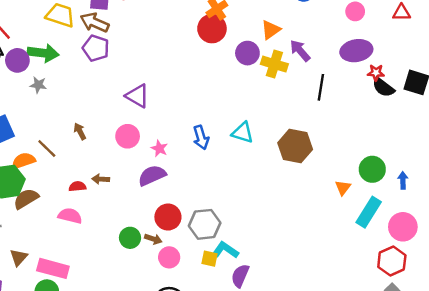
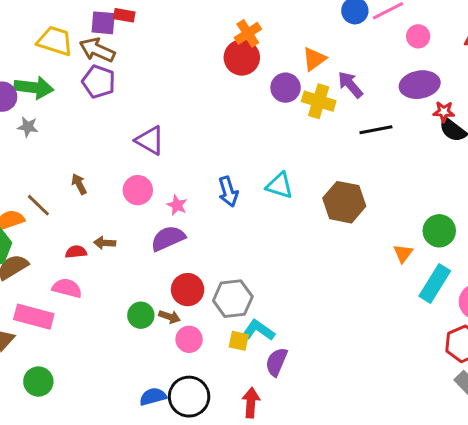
black line: (321, 87) -> (376, 130), turned 70
pink rectangle: (53, 268) -> (34, 317), moved

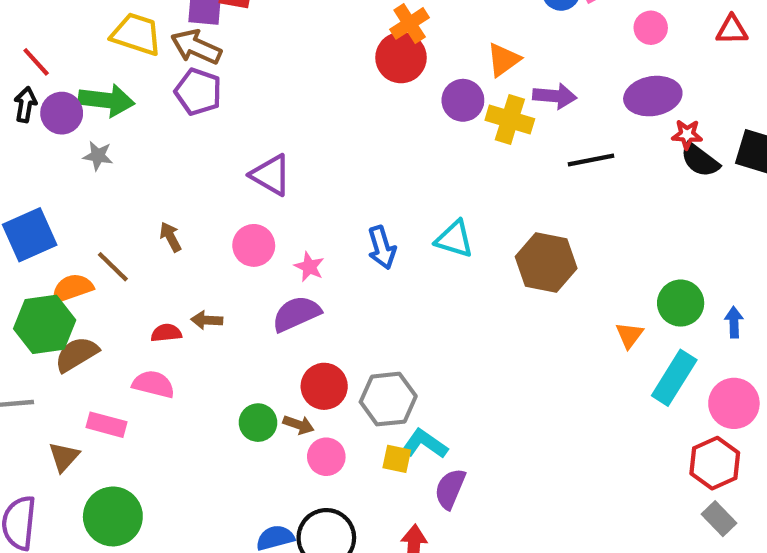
purple arrow: (350, 85) -> (555, 96), turned 136
pink rectangle: (34, 317) -> (106, 425), size x0.7
green circle: (38, 382) -> (113, 516), size x1.4

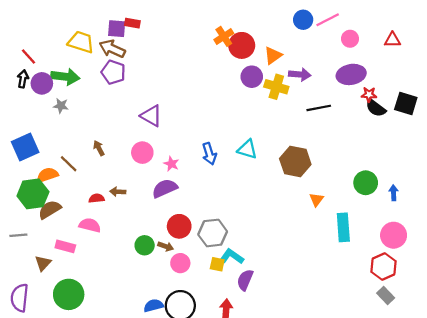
red circle: (401, 58) -> (242, 45), moved
orange triangle: (629, 335) -> (317, 199), moved
cyan rectangle: (674, 378) -> (343, 227), moved, turned -36

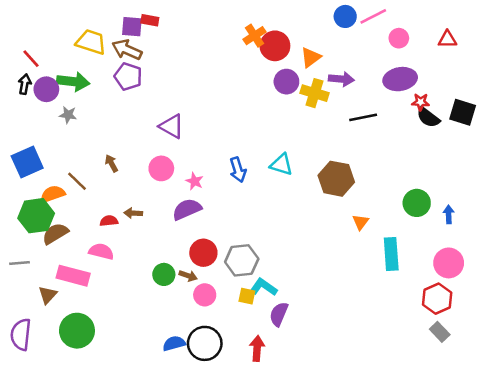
pink rectangle: (65, 246) -> (73, 276), size x1.4

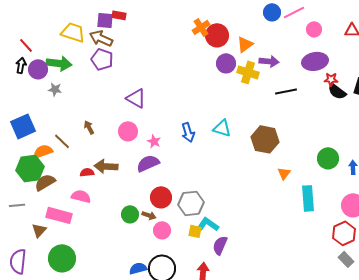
brown arrow: (133, 213) -> (106, 166), size x1.6

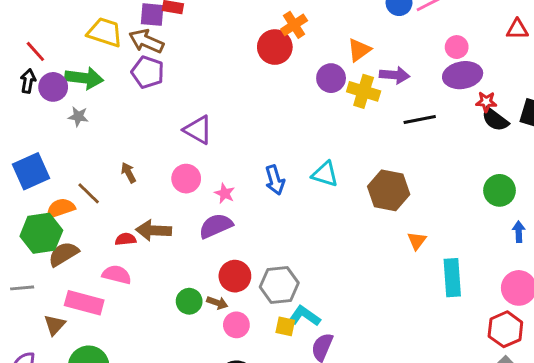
pink circle: (314, 29) -> (457, 47), moved
red circle: (217, 35) -> (275, 47), moved
green circle: (328, 158) -> (500, 190), moved

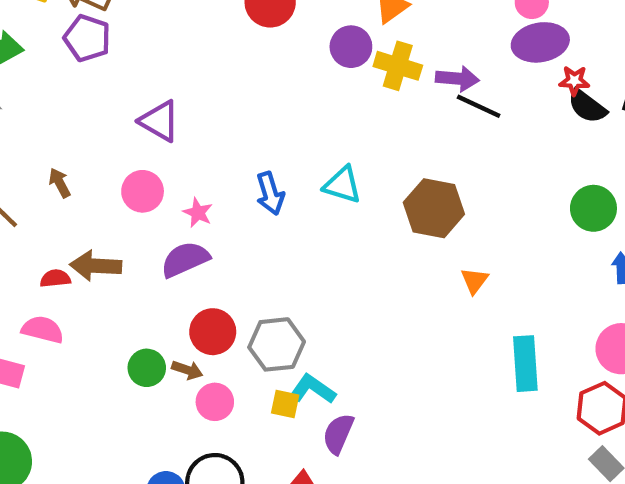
purple arrow: (395, 75) -> (457, 79), moved
black line: (420, 119) -> (479, 106), turned 36
cyan rectangle: (452, 278) -> (525, 364), moved

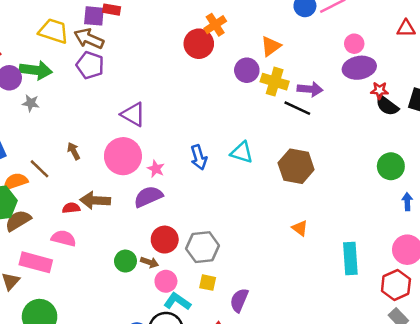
black line: (479, 106) -> (297, 108), moved
pink circle: (143, 191) -> (123, 156), size x1.5
orange triangle: (474, 281) -> (300, 228), moved, turned -30
cyan L-shape: (313, 389) -> (177, 301), moved

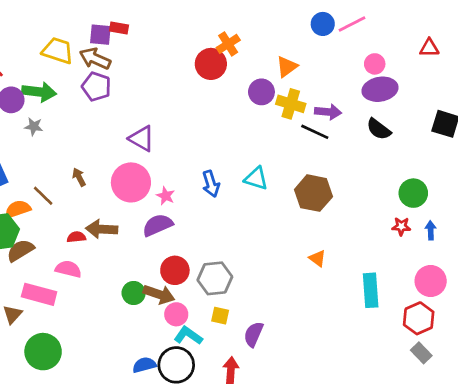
red star: (379, 90) -> (401, 226), moved
black semicircle: (387, 106) -> (379, 129), moved
brown arrow: (149, 262) -> (159, 294), size x1.6

